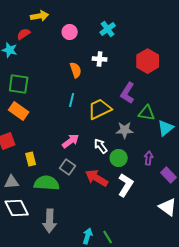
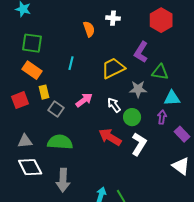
cyan line: (72, 100) -> (71, 63), moved
cyan triangle: (166, 128) -> (172, 98), moved, turned 36
yellow rectangle: (31, 159) -> (44, 92), moved
gray square: (68, 167) -> (56, 109), moved

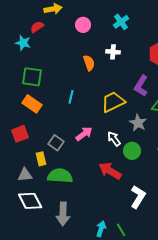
gray star: (138, 89) -> (138, 123), turned 30
yellow rectangle: (44, 92) -> (41, 159), moved
white L-shape: (139, 144) -> (138, 197), moved

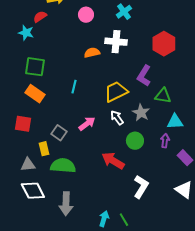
white cross: (113, 52) -> (116, 42), size x1.5
orange semicircle: (89, 63) -> (92, 53), turned -84
red square: (20, 134) -> (23, 124), turned 30
white arrow: (114, 139) -> (117, 118), moved

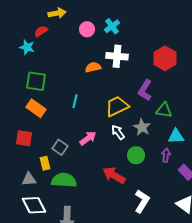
cyan cross: (124, 12) -> (112, 26), moved

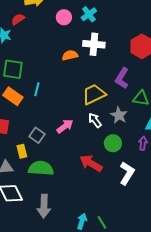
cyan line: (75, 101) -> (37, 89), moved
white L-shape: (142, 201) -> (127, 173), moved

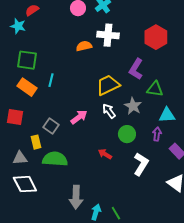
red arrow: (91, 163) -> (105, 154), size x0.6
gray arrow: (44, 206) -> (76, 197), moved

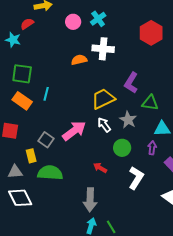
red hexagon: (156, 37) -> (151, 33), moved
pink arrow: (79, 117) -> (74, 131), size x1.4
gray arrow: (76, 197) -> (90, 200), moved

